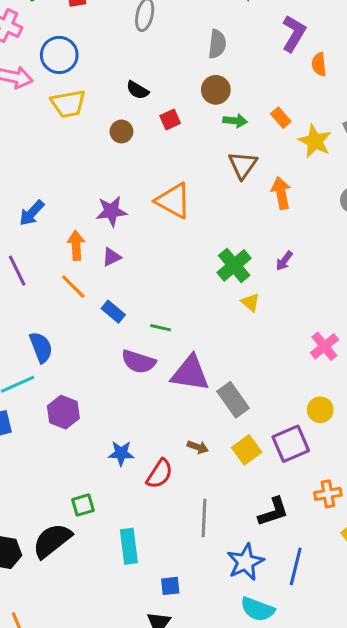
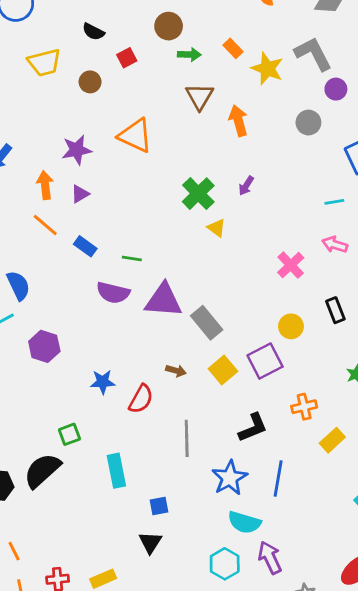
yellow trapezoid: (68, 104) -> (44, 63), moved
brown circle: (121, 131) -> (90, 82), moved

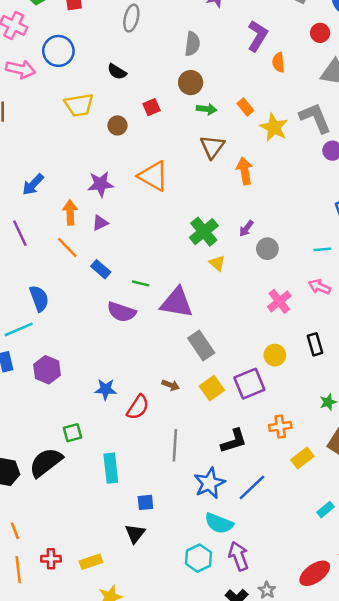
black semicircle: (93, 32) -> (117, 72), moved
gray circle: (308, 123) -> (267, 249), moved
purple triangle: (164, 300) -> (177, 303), moved
purple hexagon: (44, 346) -> (47, 370), moved
blue line: (278, 478) -> (252, 487), turned 32

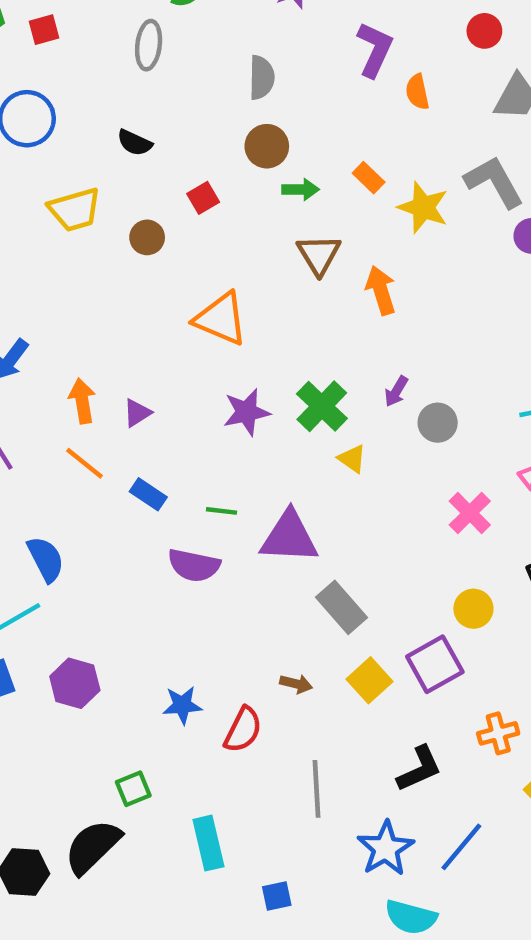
purple star: (101, 184) -> (247, 412), moved

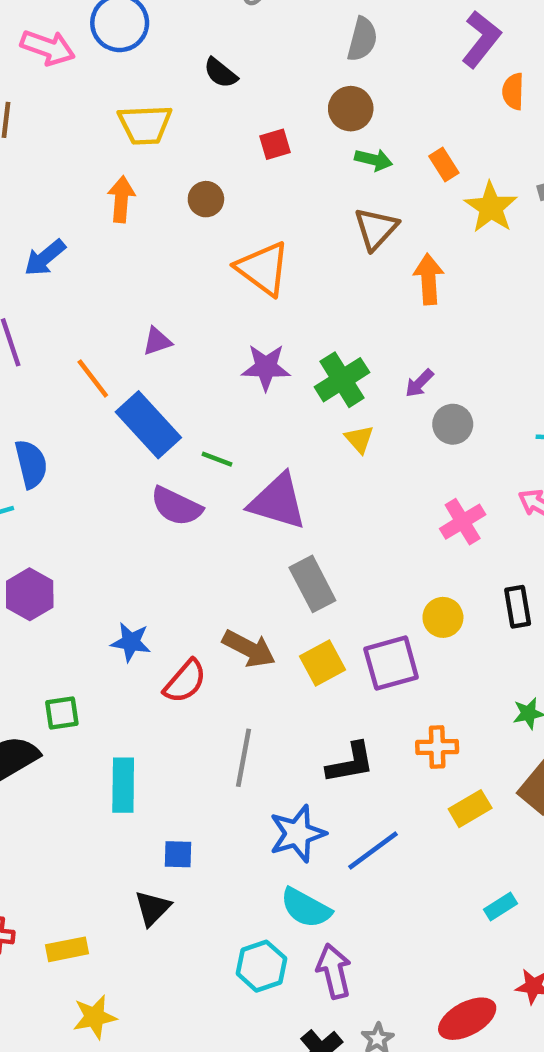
brown circle: (147, 237) -> (206, 199), moved
orange arrow: (82, 401) -> (121, 199), moved
blue rectangle: (148, 494) -> (148, 425), size x1.8
brown arrow: (296, 684) -> (249, 649), size x1.6

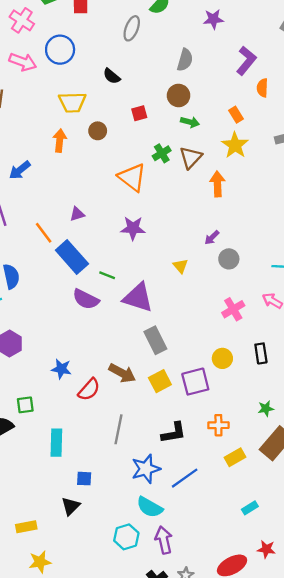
orange rectangle: (444, 165) -> (236, 115), moved
brown circle: (206, 199) -> (98, 131), moved
yellow star: (491, 207) -> (235, 145), moved
green cross: (342, 380) -> (162, 153), moved, size x0.7

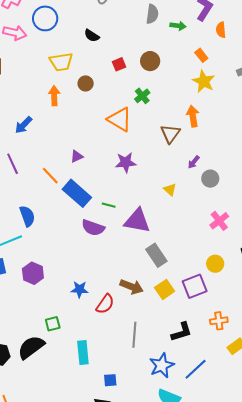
brown circle: (179, 96) -> (150, 61), moved
green arrow: (190, 122) -> (178, 26), moved
brown triangle: (191, 158) -> (170, 134), moved

